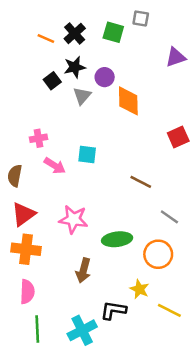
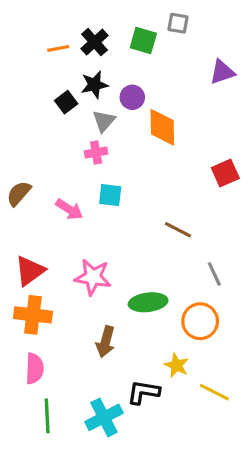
orange line: (46, 38) -> (58, 48), turned -35
pink cross: (38, 138) -> (96, 152), moved
brown semicircle: (15, 176) -> (19, 193), moved, turned 30
gray line: (169, 217) -> (214, 274), turned 30

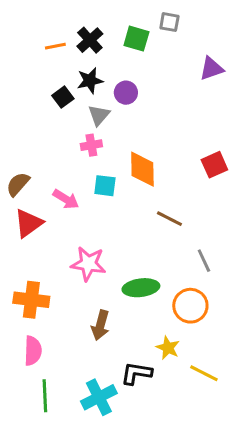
orange diamond: (162, 127) -> (142, 169), moved
red triangle: (30, 271) -> (28, 223), moved

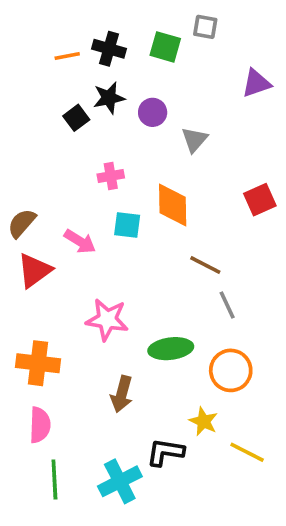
black cross: (90, 40) -> (109, 49), turned -32
gray triangle: (99, 115) -> (194, 140), moved
gray line: (204, 261) -> (227, 305), moved

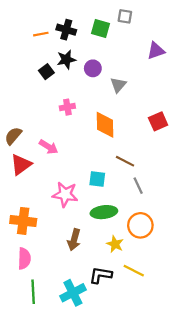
cyan square: (127, 225) -> (97, 179), moved
yellow star: (203, 421) -> (115, 244), moved
yellow line: (247, 452) -> (134, 271), moved

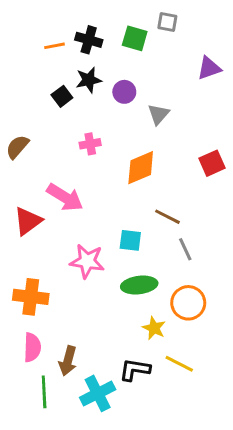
orange diamond: (105, 125) -> (141, 168), turned 68
brown semicircle: (13, 136) -> (17, 147), moved
pink arrow: (49, 147) -> (65, 197), size x1.4
brown arrow: (74, 240) -> (68, 361), moved

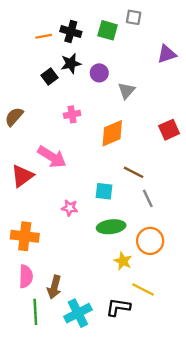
pink star: (87, 261) -> (70, 208), size x0.6
black L-shape: (135, 370) -> (118, 307), moved

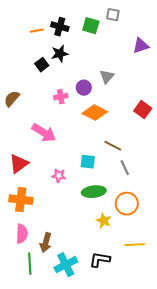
purple circle: (99, 73) -> (84, 88), moved
red square: (169, 130) -> (143, 110), turned -30
orange diamond: (112, 133) -> (95, 113), turned 50
red triangle: (22, 176) -> (19, 164), moved
yellow line: (143, 289) -> (135, 245), moved, turned -30

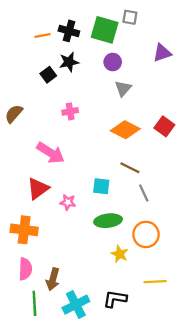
green square: (91, 26) -> (105, 30), size x1.4
purple circle: (84, 88) -> (113, 62), moved
orange diamond: (95, 113) -> (125, 130), moved
red triangle: (19, 164) -> (38, 188), moved

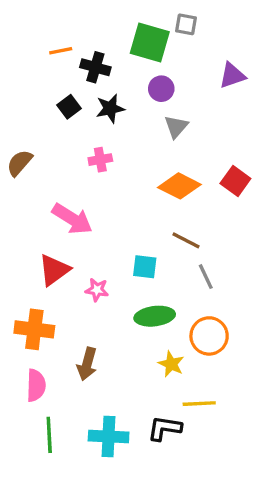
black cross: (69, 31) -> (95, 67), moved
black star: (69, 62) -> (110, 108), moved
brown arrow: (53, 279) -> (87, 364), moved
yellow line: (155, 282) -> (199, 404), moved
cyan cross: (76, 305) -> (109, 437), turned 30

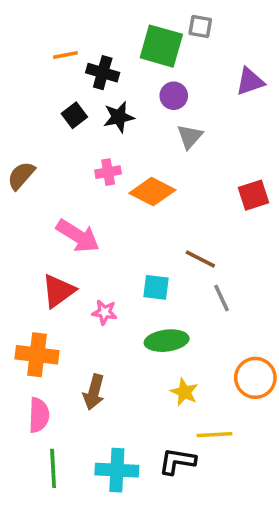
red square: (235, 181) -> (254, 195), turned 36
orange diamond: (179, 186) -> (152, 192), moved
orange circle: (209, 336) -> (255, 378), moved

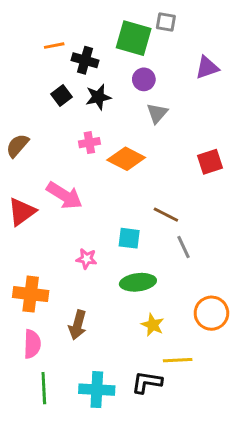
red triangle: (58, 291) -> (22, 212), moved

